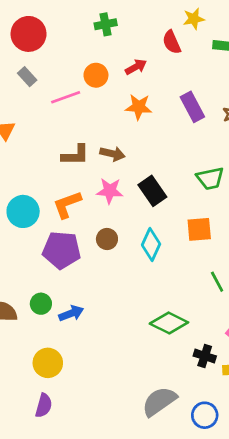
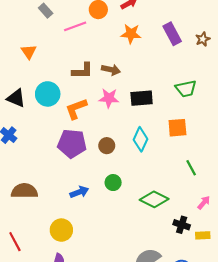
black rectangle: (152, 191) -> (142, 98), turned -60
cyan circle: (23, 211) -> (48, 94), moved
brown circle: (107, 239) -> (107, 146), moved
green circle: (41, 304) -> (113, 183), moved

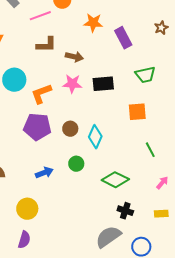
purple rectangle: (172, 34) -> (123, 38), moved
brown L-shape: (82, 71) -> (46, 45), moved
cyan diamond: (140, 139) -> (95, 137), moved
black cross: (182, 225) -> (125, 211), moved

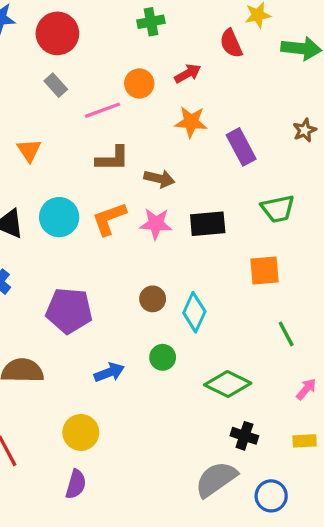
orange L-shape: (41, 94) -> (109, 219), moved
purple pentagon: (37, 127) -> (69, 311), moved

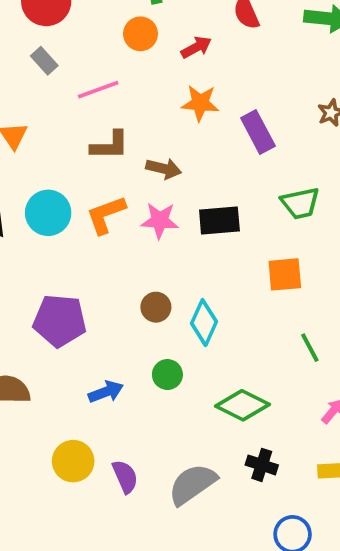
orange circle: (139, 83) -> (140, 34), moved
gray semicircle: (216, 479) -> (192, 484), moved
purple semicircle: (76, 484) -> (125, 477), moved, turned -40

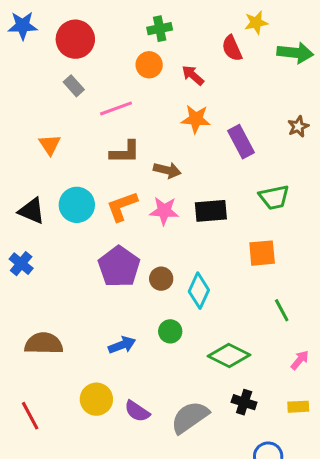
red arrow: (196, 47) -> (193, 75), turned -110
purple pentagon: (60, 321) -> (119, 267), moved, turned 30
purple semicircle: (125, 477) -> (137, 411), turned 148

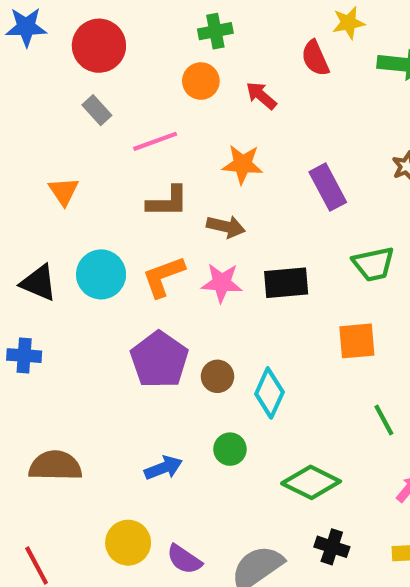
orange star: (196, 119) -> (242, 164), moved
blue cross: (21, 264) -> (24, 356), turned -35

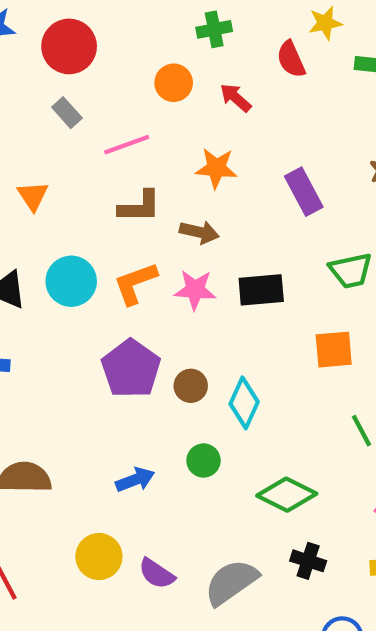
green cross: (215, 31) -> (214, 29), moved

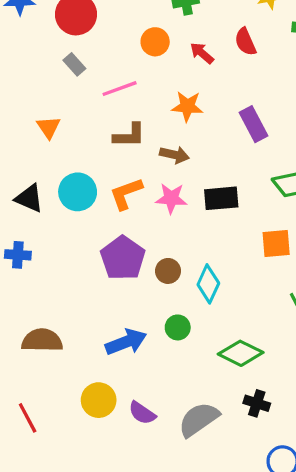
red semicircle: (291, 59) -> (245, 42), moved
blue arrow: (135, 480) -> (126, 342), size x1.4

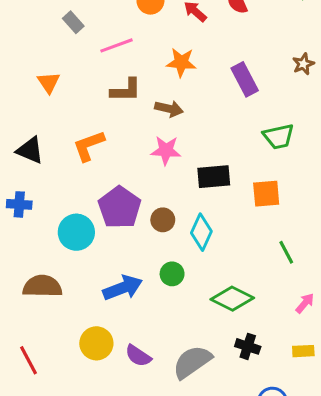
cyan circle: (78, 192) -> (76, 232), moved
orange L-shape: (126, 193) -> (89, 146), moved
black rectangle: (221, 198) -> (214, 177), moved

